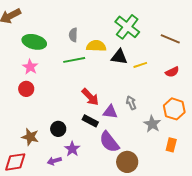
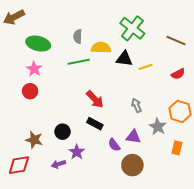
purple triangle: (110, 112) -> (133, 137), moved
purple semicircle: (109, 142) -> (114, 145), size x0.6

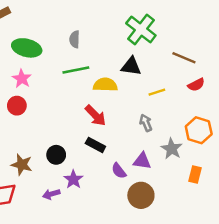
brown line: (176, 41) -> (184, 58), moved
yellow semicircle: (101, 48) -> (105, 85), moved
yellow line: (146, 67) -> (157, 92), moved

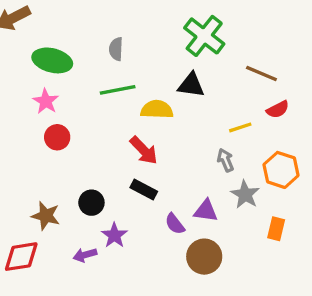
yellow line: (157, 92) -> (240, 127), moved
red circle: (17, 106) -> (57, 137), moved
gray arrow: (146, 123) -> (225, 160), moved

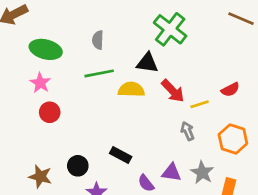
brown line: (261, 74) -> (241, 19), moved
black triangle: (191, 85) -> (147, 63), moved
red arrow: (144, 150) -> (173, 91), moved
gray star: (245, 194) -> (202, 172), moved

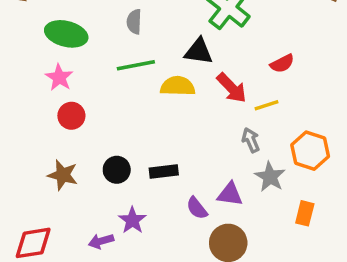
red semicircle: (230, 90) -> (282, 63), moved
black rectangle: (121, 155) -> (164, 172), turned -35
black circle: (78, 166) -> (117, 170), moved
gray star: (202, 172) -> (270, 177), moved
brown star: (40, 176) -> (63, 175), moved

